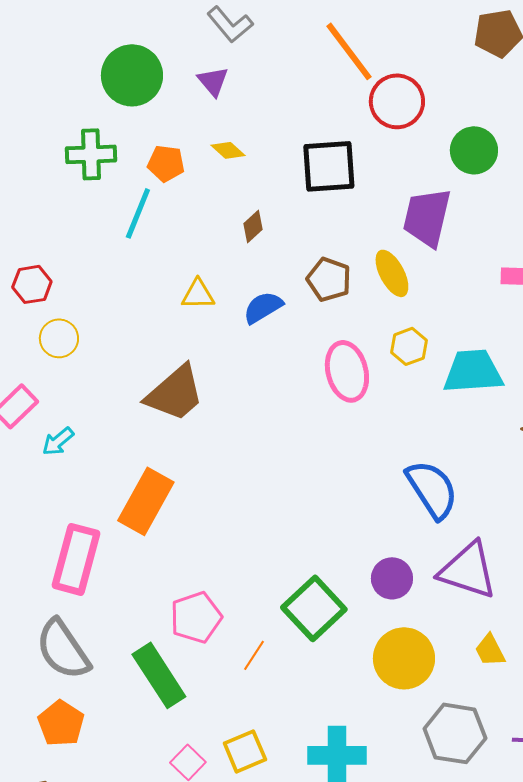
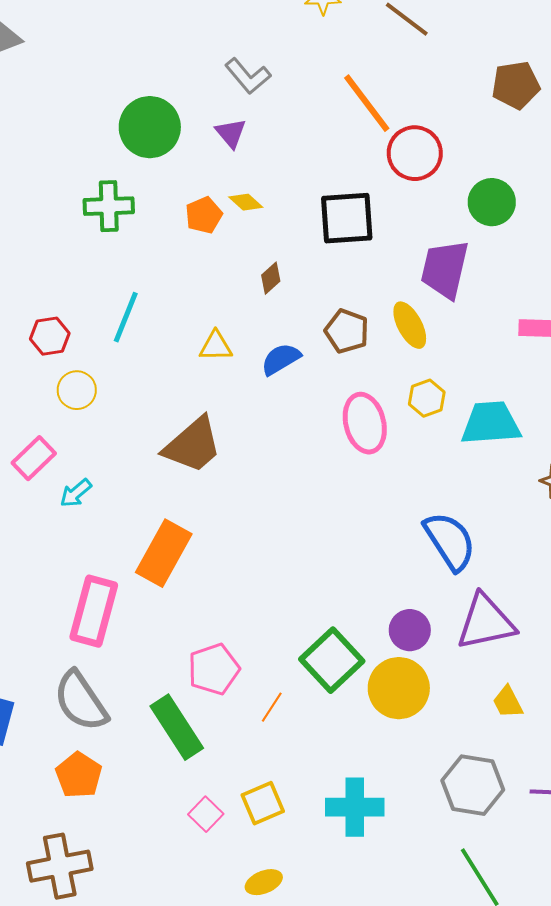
orange pentagon: (166, 163) -> (204, 215), moved, turned -30
cyan line: (138, 213) -> (126, 317), moved
purple triangle: (468, 570) -> (486, 622), turned -30
yellow circle: (404, 658) -> (399, 688), moved

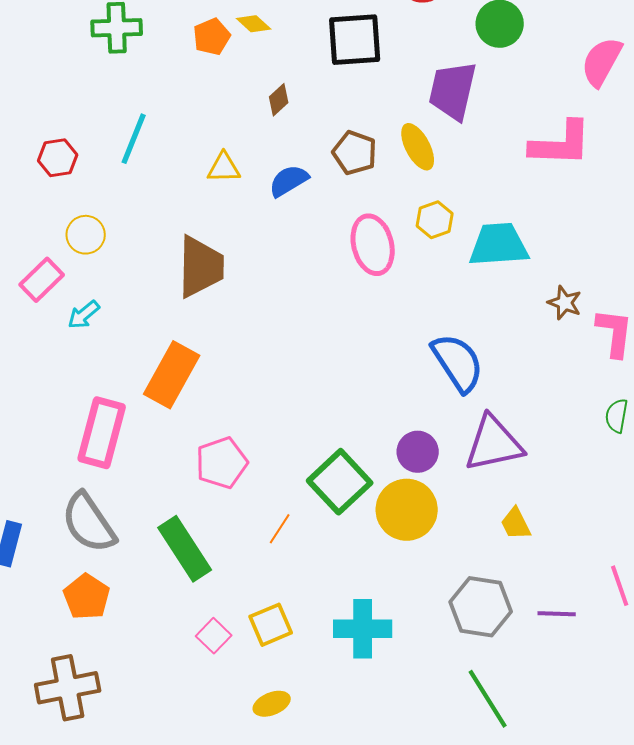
yellow circle: (77, 390) -> (86, 235), moved
brown trapezoid: (193, 445) -> (201, 267), turned -48
pink pentagon: (214, 669) -> (222, 463), moved

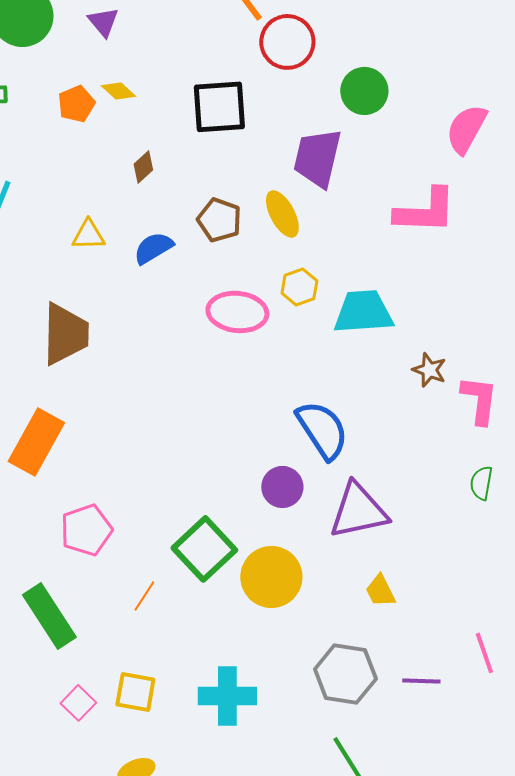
pink ellipse: (373, 245) -> (237, 312), turned -70
purple circle: (418, 452) -> (282, 487), moved
yellow square: (271, 625) -> (135, 692), turned 33

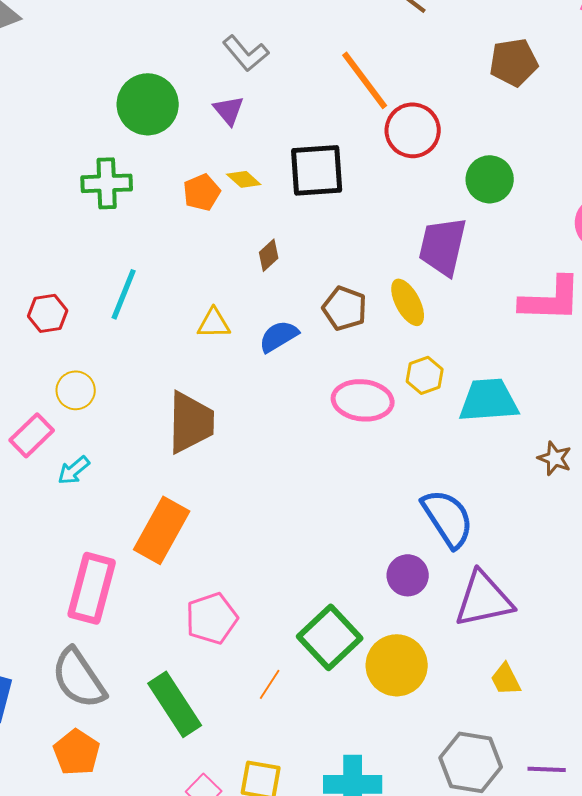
black square: (219, 107) -> (317, 170), moved

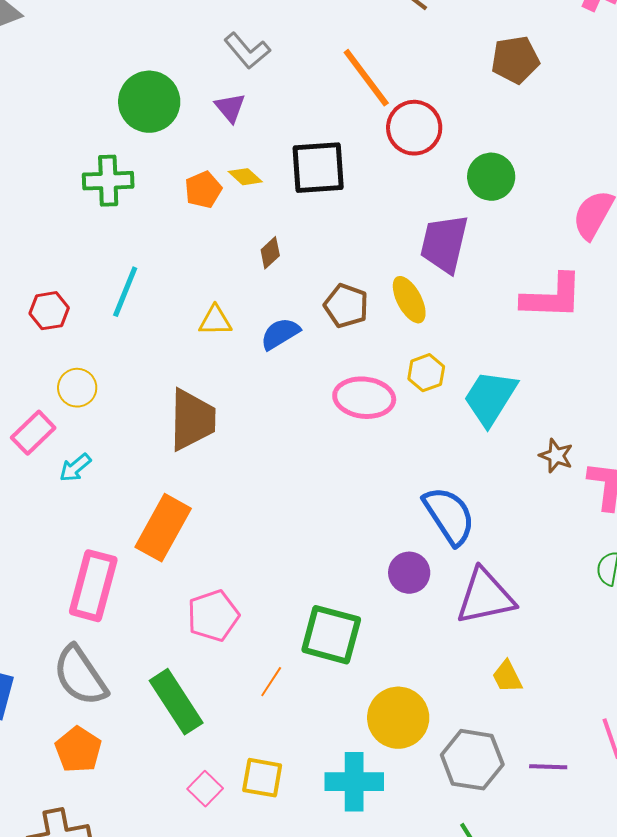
cyan trapezoid: (489, 400) -> (490, 398), turned -54
green square: (330, 637) -> (331, 635), turned -32
yellow circle: (397, 665) -> (398, 718), moved

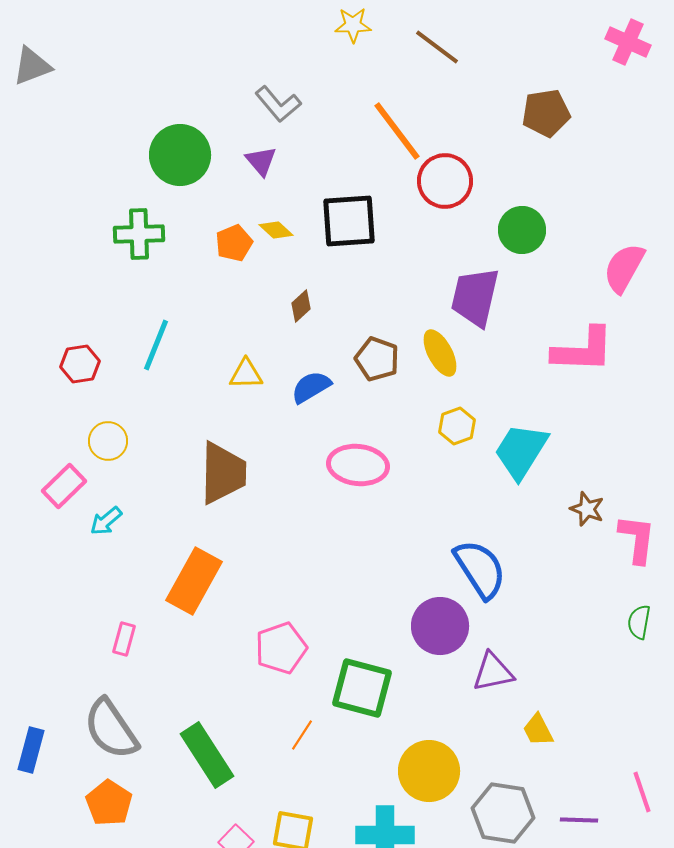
pink ellipse: (364, 398) -> (358, 465), moved
purple circle: (409, 573) -> (440, 626), size x1.4
pink rectangle: (93, 586) -> (124, 639), size x0.5
purple triangle: (485, 597) -> (493, 672), moved, size x0.7
pink pentagon: (213, 616) -> (281, 648), moved

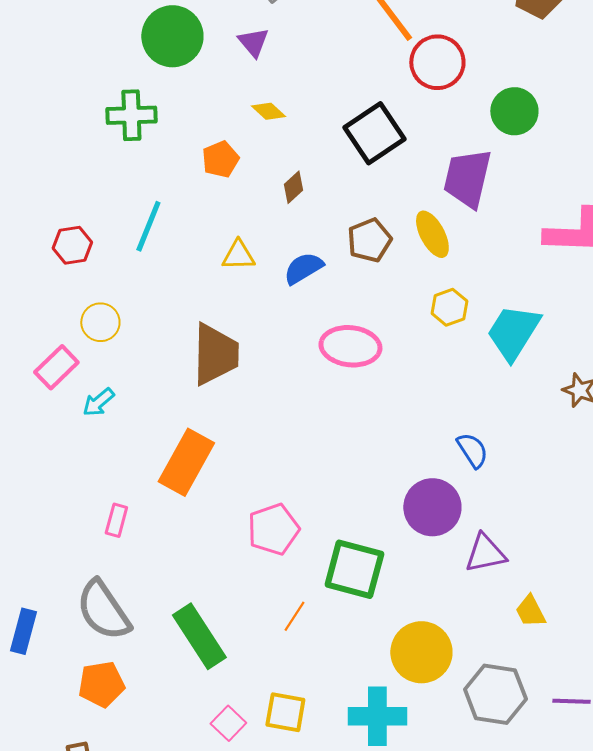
black square: (349, 221) -> (374, 133), moved, turned -30
orange pentagon: (234, 243) -> (220, 159), moved
brown pentagon: (377, 359) -> (369, 240), turned 30
blue semicircle: (480, 569) -> (472, 450), size x0.6
orange pentagon: (109, 803) -> (101, 684), turned 30

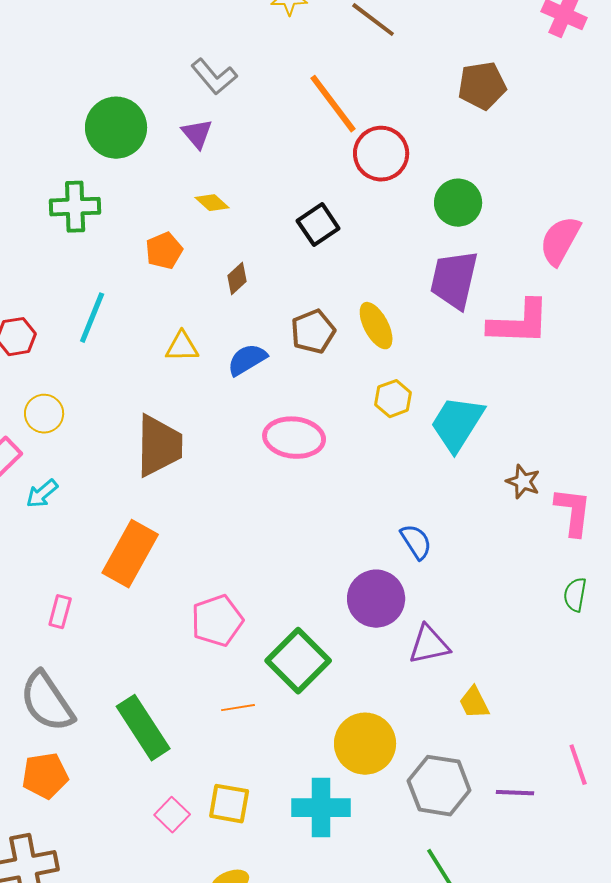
black square: (374, 133) -> (318, 225), size x0.7
purple trapezoid: (467, 178) -> (454, 280), moved
green square: (354, 569) -> (298, 661), turned 30
orange line: (294, 616) -> (238, 708), turned 48

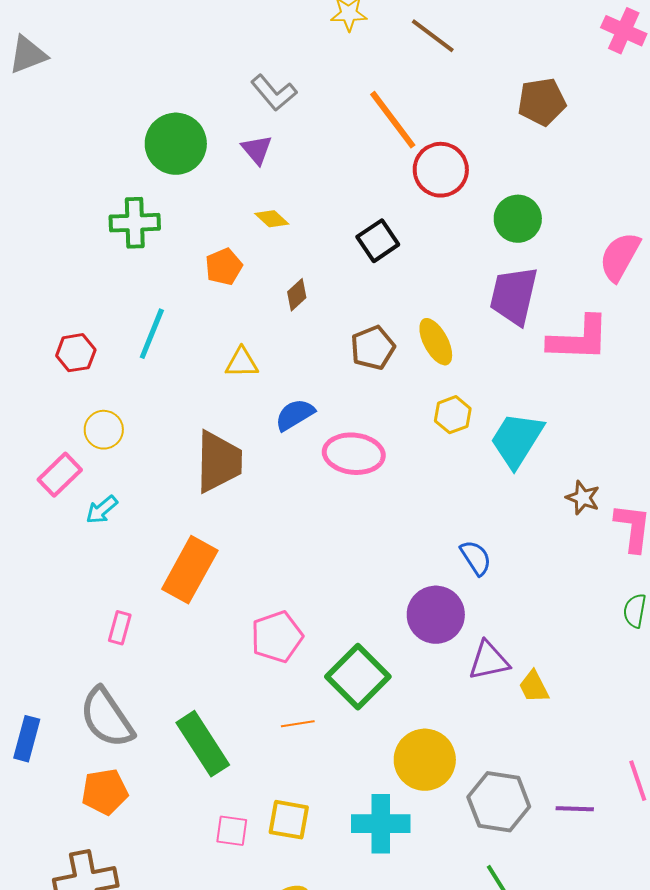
blue semicircle: (247, 360) -> (295, 415), moved
yellow trapezoid: (474, 703) -> (534, 687), moved
pink square: (172, 815) -> (232, 831), turned -36

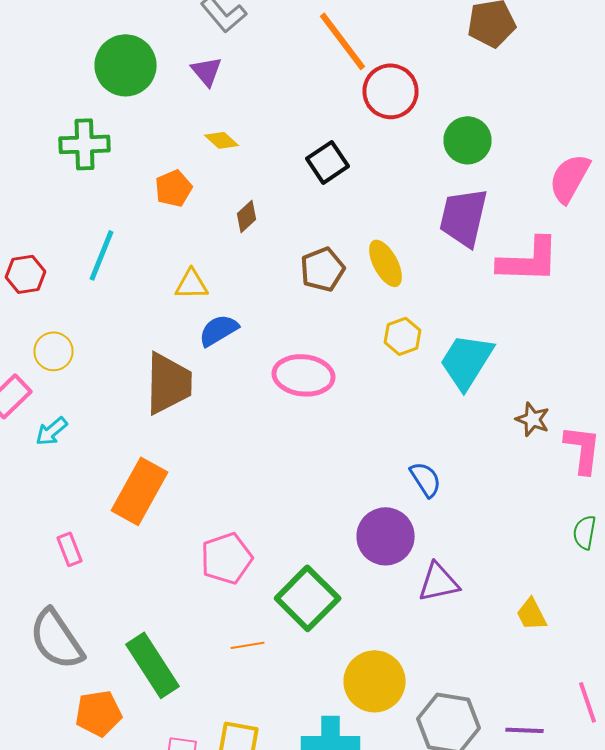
blue semicircle: (295, 415) -> (218, 330), moved
pink rectangle: (120, 628) -> (70, 549), turned -36
yellow trapezoid: (534, 687) -> (532, 614), moved
orange pentagon: (105, 792) -> (98, 713), moved

